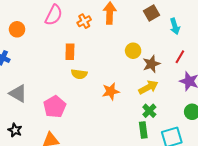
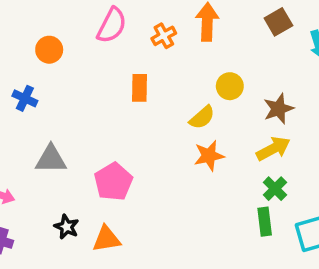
yellow circle: (133, 51) -> (230, 86), moved
yellow semicircle: (79, 74) -> (202, 117), moved, turned -49
gray triangle: (18, 93) -> (51, 159), turned -30
black star: (15, 130) -> (67, 227), moved

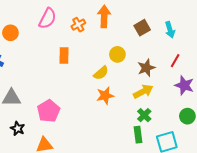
brown square: (278, 22) -> (142, 28), moved
black star: (67, 227) -> (18, 129), moved

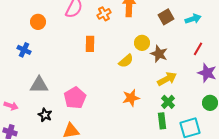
cyan arrow: (170, 30) -> (193, 19), turned -91
brown star: (146, 68) -> (159, 54), moved, turned -30
orange star: (105, 96) -> (131, 98), moved

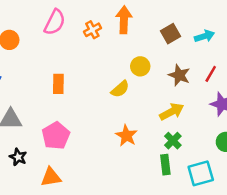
orange rectangle: (90, 44) -> (58, 84), moved
brown star: (159, 54) -> (179, 75), moved
orange star: (131, 98) -> (126, 136), turned -30

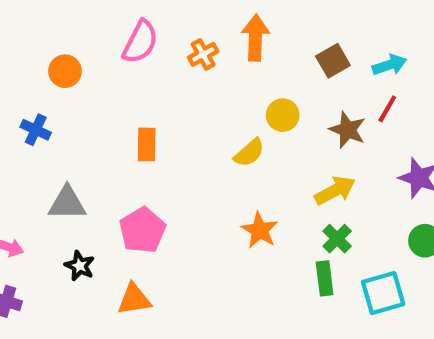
red line: (211, 74) -> (387, 109), moved

